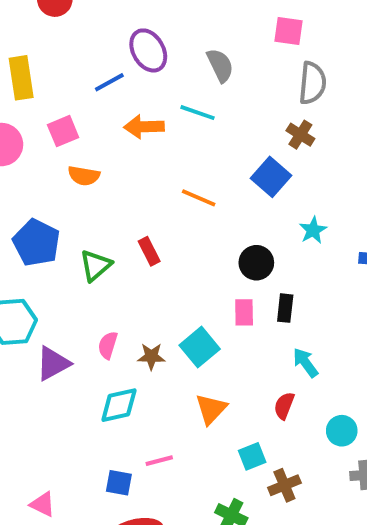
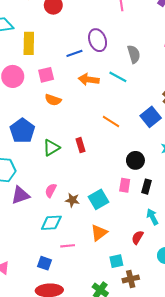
pink line: (159, 461) -> (68, 246), moved

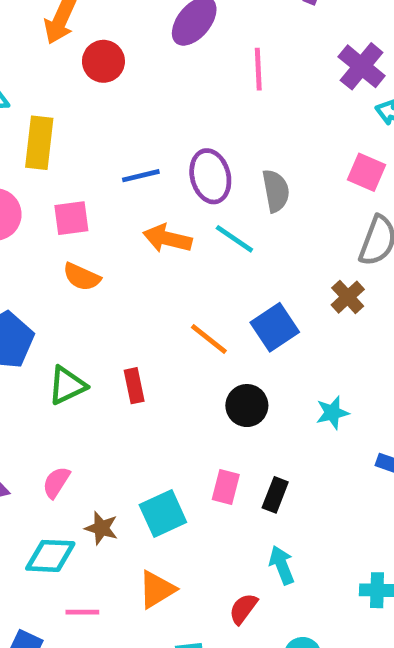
purple ellipse: (98, 40) -> (210, 176), moved
blue square: (151, 117) -> (275, 327), moved
black circle: (135, 160) -> (247, 406), moved
brown star: (72, 200) -> (101, 528), moved

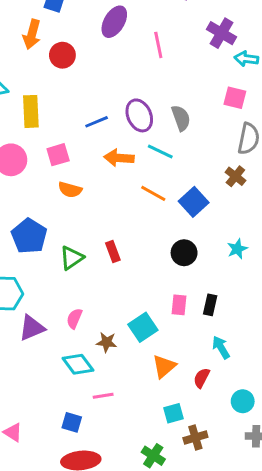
orange line: (209, 339) -> (153, 193), moved
cyan diamond: (50, 556) -> (78, 364), turned 60
orange triangle: (157, 589) -> (164, 366), moved

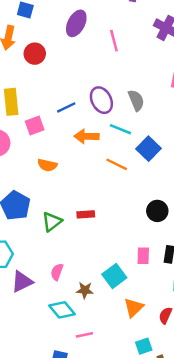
pink square: (58, 155) -> (35, 126), moved
blue square: (194, 202) -> (148, 149), moved
red rectangle: (113, 252) -> (86, 214), turned -70
black circle: (184, 253) -> (157, 211), moved

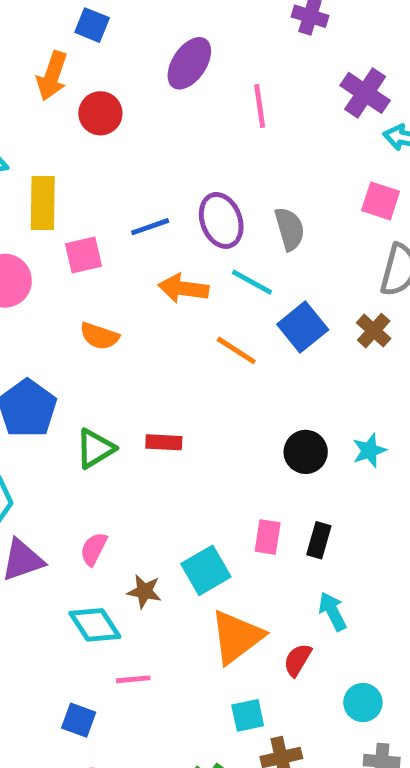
orange triangle: (134, 308) -> (237, 637), size x1.4

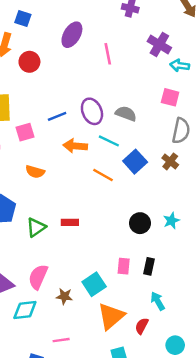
gray semicircle: (290, 229) -> (126, 114), turned -50
pink semicircle: (94, 549) -> (38, 277), size x1.5
cyan diamond: (95, 625) -> (25, 310), moved, turned -60

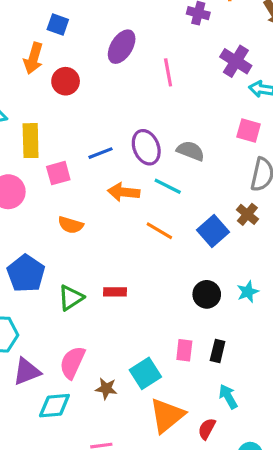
blue square: (135, 162) -> (213, 231), moved

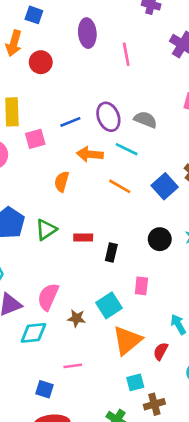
purple ellipse: (122, 47) -> (87, 33), turned -36
orange semicircle: (71, 225) -> (62, 182), moved, turned 90
green triangle: (71, 298) -> (46, 230), moved
black rectangle: (218, 351) -> (111, 253), moved

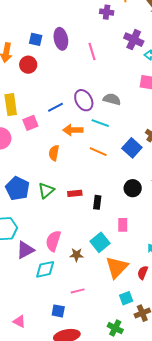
blue square: (34, 15) -> (36, 39), moved

